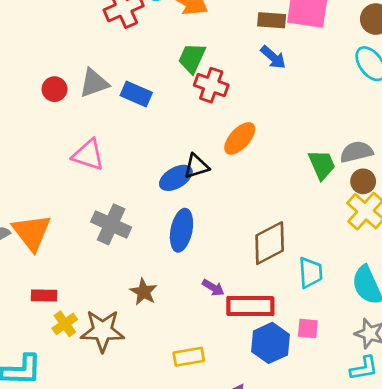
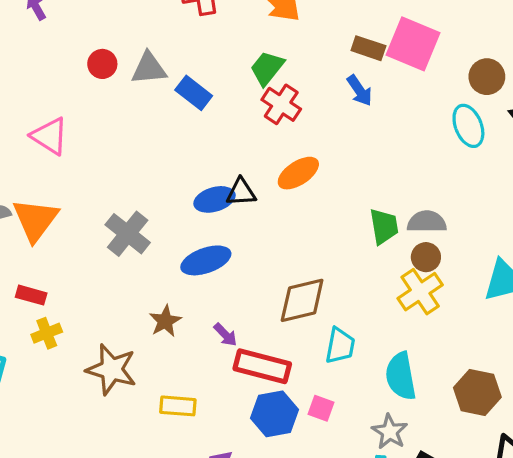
pink triangle: (88, 155) -> (50, 136), moved
blue ellipse: (181, 230) -> (206, 260), turned 45
brown star: (144, 292) -> (165, 321), moved
brown star: (102, 331) -> (111, 369), moved

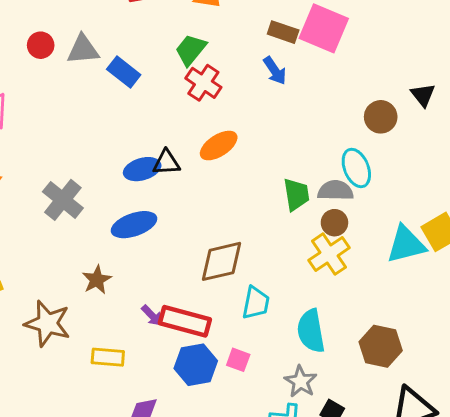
brown circle: (487, 77) -> (381, 117), moved
cyan ellipse: (468, 126) -> (356, 168), moved
purple arrow: (225, 335) -> (152, 316), moved

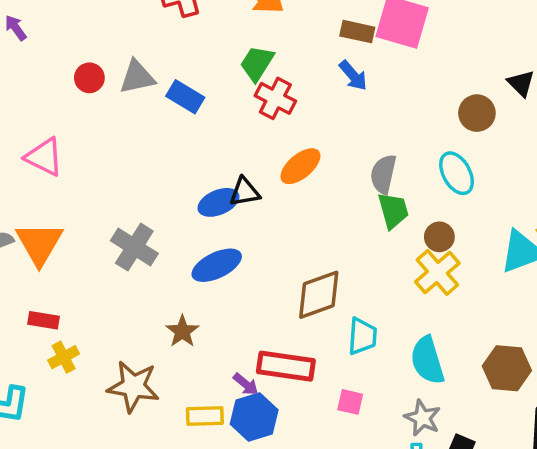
gray semicircle: (335, 191) -> (383, 174), moved, turned -72
purple arrow: (152, 316) -> (246, 384), moved
blue hexagon: (196, 365) -> (254, 417), moved

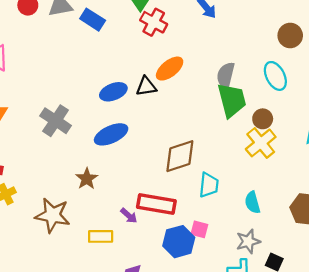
black triangle: (245, 192) -> (146, 86), moved
green trapezoid: (393, 210) -> (232, 100), size x1.4
cyan semicircle: (427, 360) -> (252, 202), size x0.7
blue hexagon: (254, 417) -> (179, 242), moved
gray star: (422, 418) -> (248, 241), turned 30

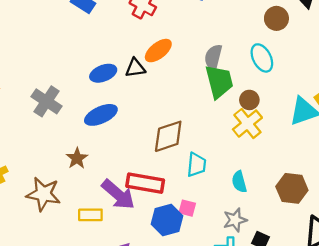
purple arrow: (129, 216) -> (118, 194), size x2.0

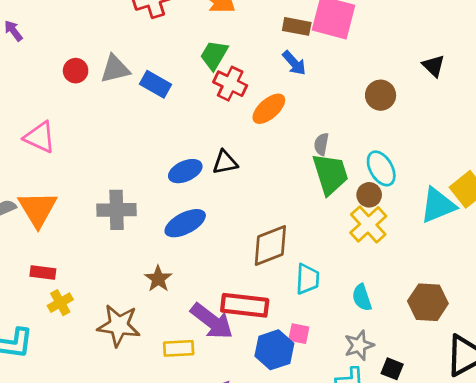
brown circle: (276, 18) -> (381, 95), moved
orange ellipse: (158, 51) -> (269, 109), moved
gray semicircle: (213, 57) -> (321, 144), size x0.7
cyan ellipse: (262, 58) -> (381, 168), moved
gray cross: (47, 101) -> (117, 210), turned -32

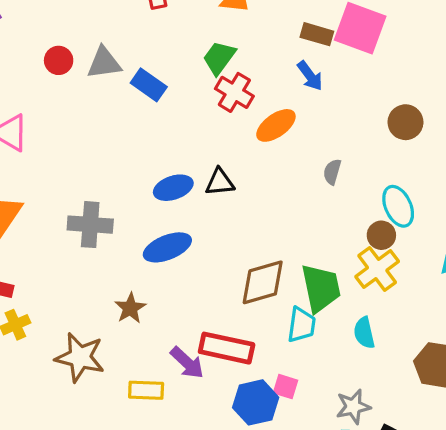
green trapezoid: (330, 174) -> (321, 288), moved
cyan semicircle: (362, 297) -> (364, 333), moved
purple arrow: (212, 321) -> (187, 363), size x0.7

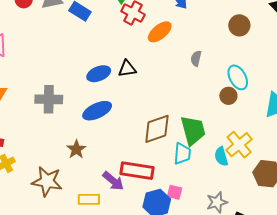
yellow cross: (377, 269) -> (239, 145), moved

